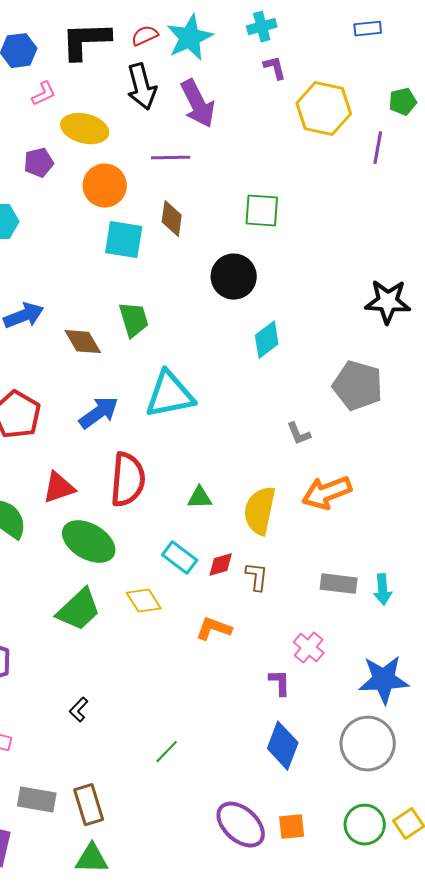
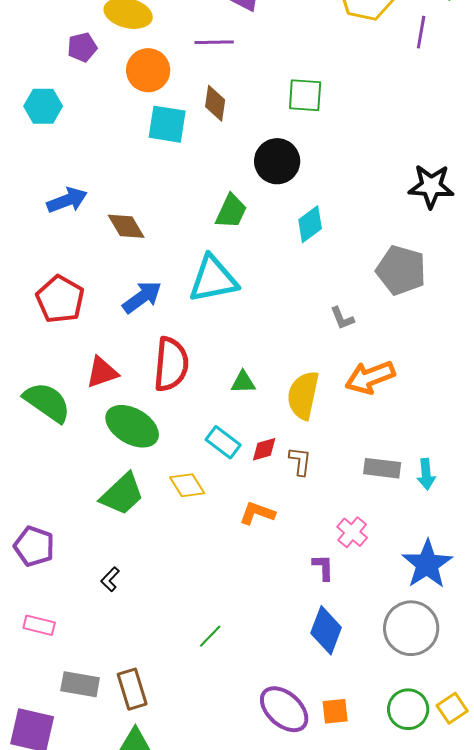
green trapezoid: (134, 320) -> (231, 211), moved, turned 42
blue star: (384, 680) -> (427, 564), turned -30
black L-shape: (79, 710) -> (110, 579), moved

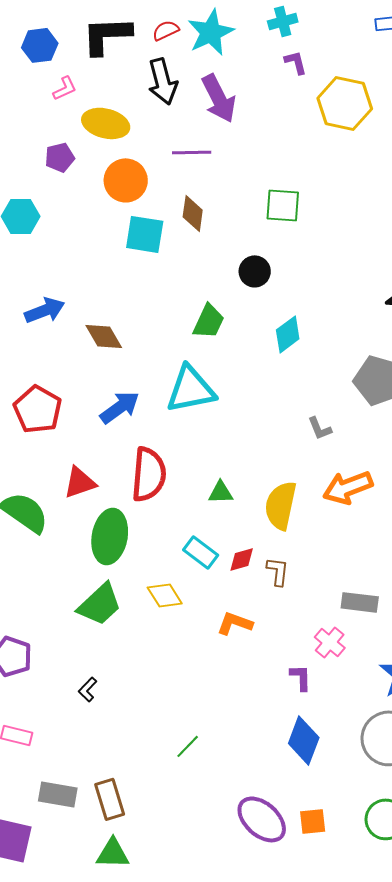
black circle: (277, 161) -> (255, 271), size x0.7
green ellipse: (132, 426) -> (110, 536), turned 70
gray rectangle: (382, 468) -> (360, 602), moved

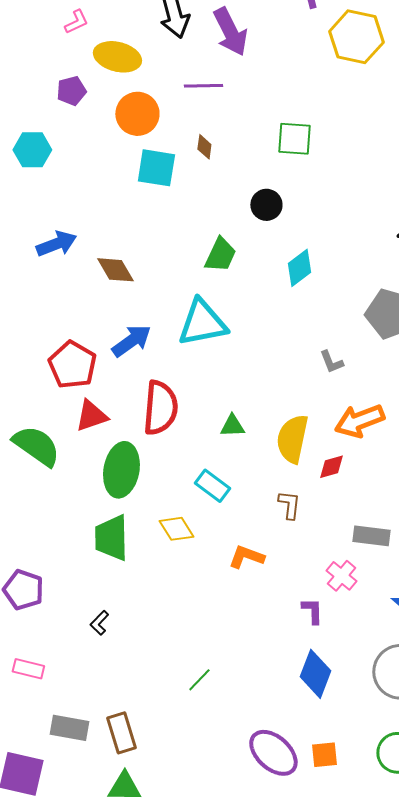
brown diamond: (193, 213) -> (204, 147), size x0.7
red pentagon: (38, 409) -> (72, 365), moved
red diamond: (242, 559) -> (331, 467), moved
green trapezoid: (100, 604) -> (111, 538), turned 132

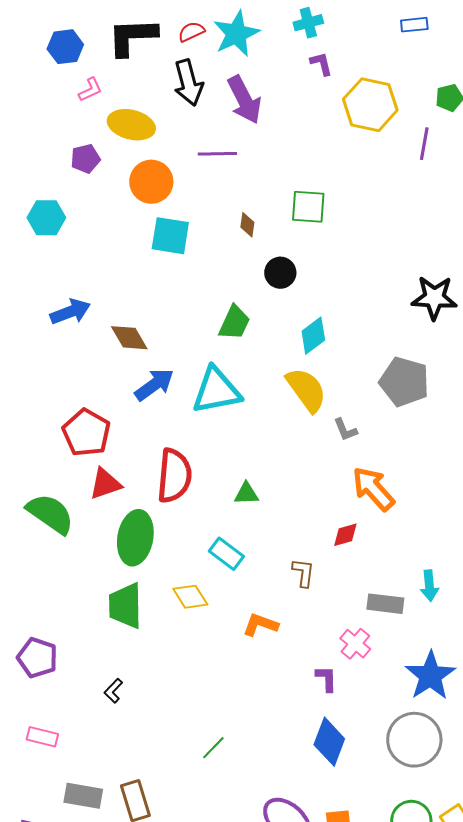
brown diamond: (204, 147) -> (247, 225), moved
blue arrow: (131, 341) -> (154, 385), moved
orange arrow: (359, 421) -> (373, 489), turned 69
yellow semicircle: (292, 439) -> (306, 390), moved, turned 132

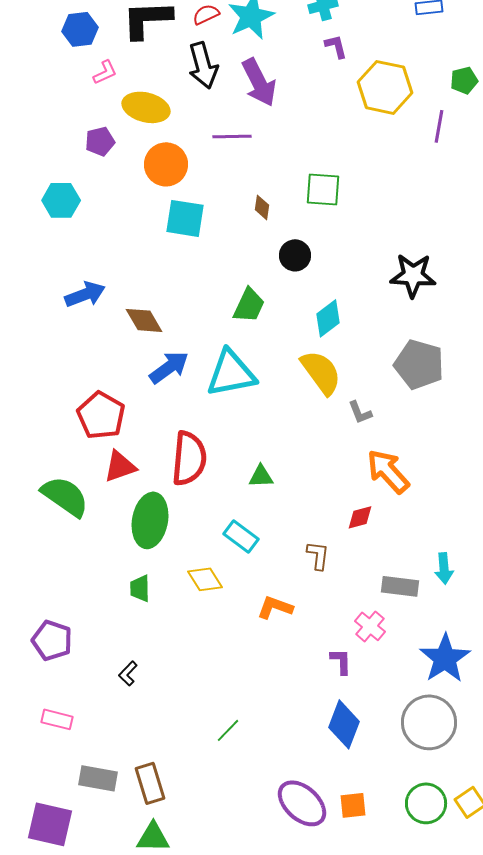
black star: (434, 298) -> (413, 275), moved
green trapezoid: (125, 606) -> (140, 588), size x0.6

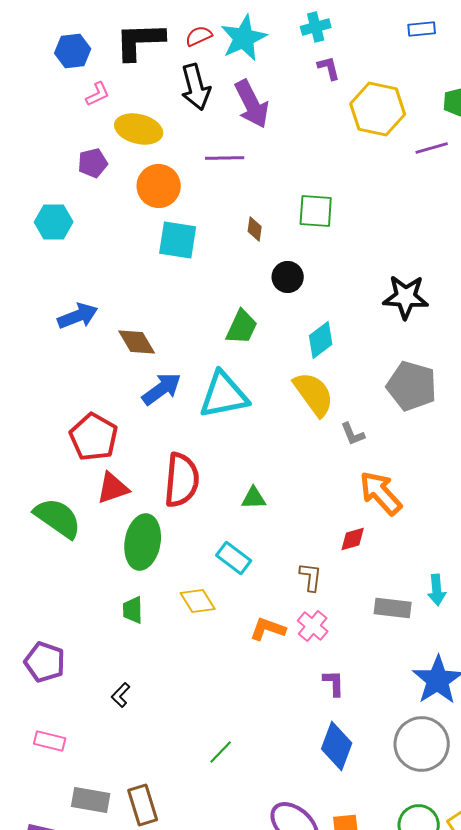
purple line: (439, 126) -> (432, 148), turned 64
pink cross: (370, 626) -> (313, 626), moved

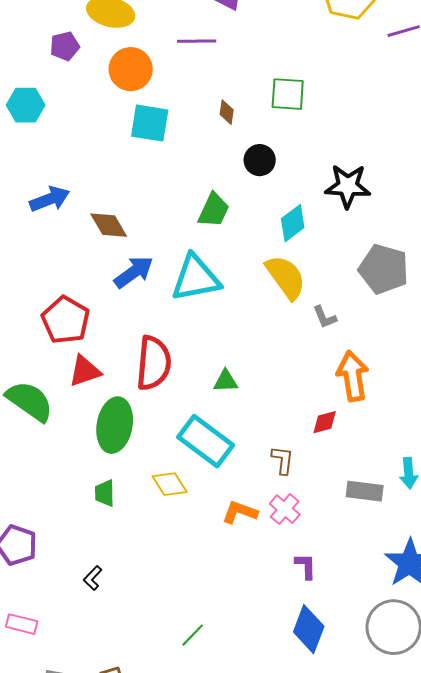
black star: (406, 297) -> (348, 186), moved
orange arrow: (381, 493) -> (353, 376), turned 33
cyan rectangle: (234, 558) -> (206, 441), size x1.6

